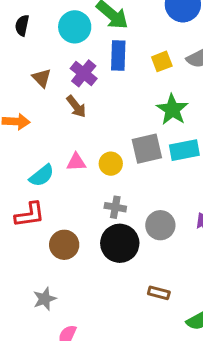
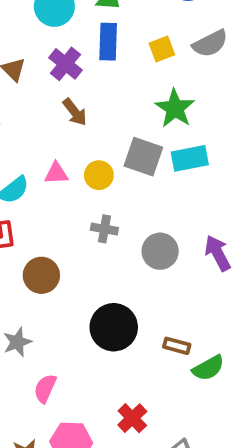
brown arrow: (76, 107) -> (75, 112), moved
gray square: (147, 149) -> (143, 157), turned 32
black circle: (120, 243) -> (114, 327), moved
brown rectangle: (159, 293) -> (177, 346), moved

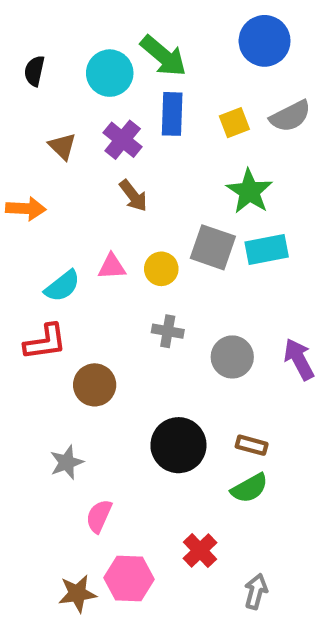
brown rectangle: (177, 346) -> (252, 445), moved
green semicircle: (208, 368) -> (249, 488), moved

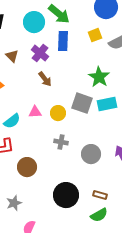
yellow square: (234, 123) -> (95, 35), moved

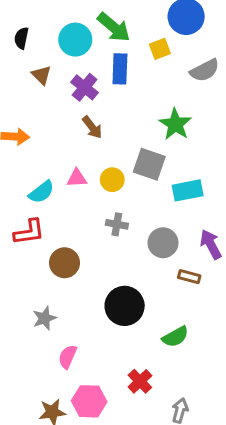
yellow square: (95, 35) -> (160, 49), moved
brown triangle: (12, 56) -> (41, 75), moved
cyan rectangle: (107, 104) -> (188, 190), moved
brown rectangle: (100, 195) -> (189, 277), moved

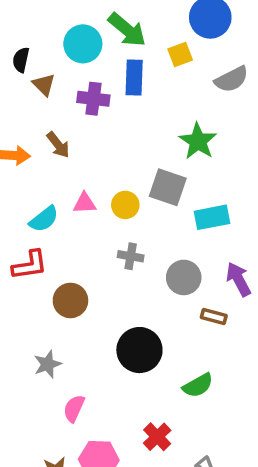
black semicircle: (21, 38) -> (21, 60), moved
purple cross: (85, 87) -> (93, 99), turned -32
brown arrow: (92, 127) -> (58, 145), moved

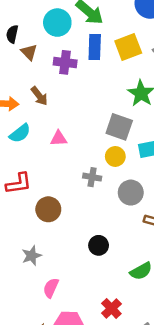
yellow square: (180, 55) -> (128, 47), moved, size x1.5
yellow circle: (125, 205) -> (115, 156), moved
cyan semicircle: (44, 219) -> (20, 133), moved
black circle: (139, 350) -> (99, 245), size x0.6

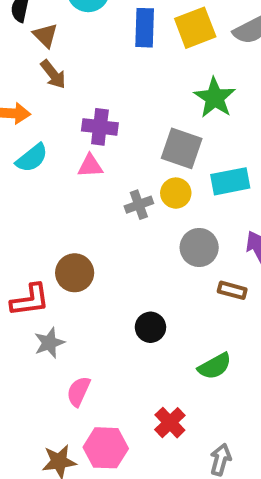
purple cross: (65, 62) -> (100, 127), moved
brown arrow: (39, 96) -> (53, 74), moved
gray cross: (92, 177) -> (139, 205), moved, turned -30
red L-shape: (19, 184) -> (30, 300), moved

